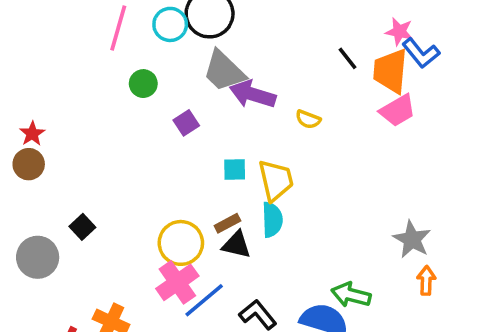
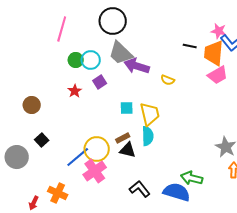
cyan circle: (170, 24) -> (91, 60), moved
black line: (347, 58) -> (190, 46), turned -40
red star: (32, 134) -> (75, 91), moved
brown circle: (29, 164) -> (32, 105), moved
blue line: (204, 300) -> (78, 157), moved

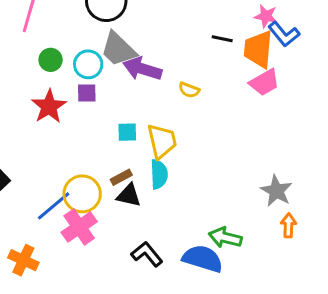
cyan circle: (91, 60) -> (88, 64), moved
purple square: (100, 82) -> (87, 93), turned 32
red star: (75, 91) -> (49, 107), size x1.6

